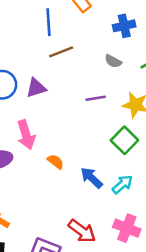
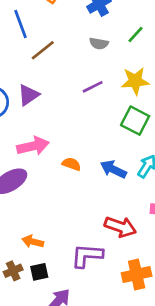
pink arrow: (26, 135) -> (33, 146), turned -68

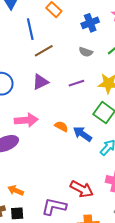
purple triangle: (28, 95) -> (40, 82), moved
orange semicircle: (71, 164) -> (61, 126), moved
blue arrow: (113, 169) -> (82, 134), moved

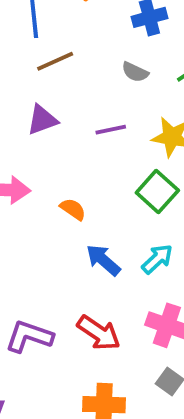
blue arrow: (82, 134) -> (103, 260), moved
purple L-shape: (54, 207) -> (29, 336), moved

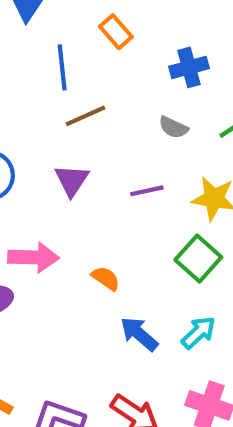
purple triangle: (42, 120) -> (72, 180), turned -36

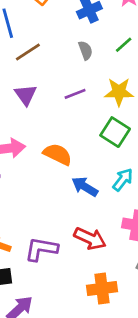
gray semicircle: (173, 127) -> (86, 50), turned -126
orange semicircle: (106, 278) -> (58, 154), size x1.5

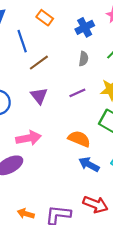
gray semicircle: (86, 50) -> (84, 59), turned 32
orange semicircle: (58, 154) -> (79, 139), moved

